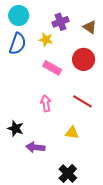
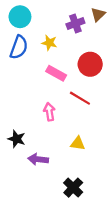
purple cross: (60, 22) -> (75, 23), moved
brown triangle: (90, 27) -> (98, 14), moved, turned 40
red line: (82, 101) -> (80, 98), moved

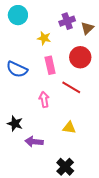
brown triangle: (98, 14) -> (87, 28), moved
blue semicircle: (19, 47) -> (17, 69), moved, turned 95
pink rectangle: (56, 73) -> (50, 65), turned 48

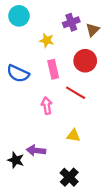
black star: (15, 124) -> (16, 160), moved

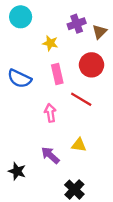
purple arrow: (36, 150) -> (50, 155), moved, turned 36

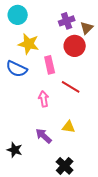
yellow star: (50, 43) -> (29, 44), moved, size x1.5
red circle: (91, 65) -> (75, 46), moved

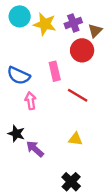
yellow star: (29, 44) -> (45, 24), moved
pink arrow: (44, 99) -> (31, 101), moved
purple arrow: (44, 136) -> (35, 149), moved
black star: (15, 150) -> (16, 134), moved

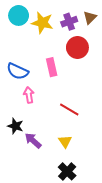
brown triangle: (95, 31) -> (90, 18), moved
red line: (78, 95) -> (69, 109), moved
yellow triangle: (75, 139) -> (65, 142), moved, turned 48

